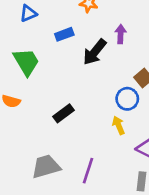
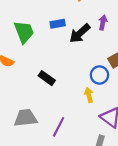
blue rectangle: (64, 34) -> (58, 24), moved
black rectangle: (63, 113) -> (47, 78), turned 63

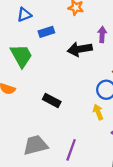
blue rectangle: (58, 24) -> (46, 32), moved
black arrow: (80, 33) -> (80, 49), turned 40

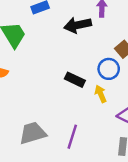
black rectangle: (52, 101) -> (75, 80), moved

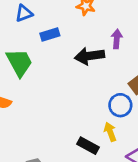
black rectangle: (75, 80) -> (88, 146), moved

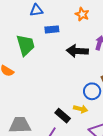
yellow arrow: (110, 132) -> (81, 109), turned 112

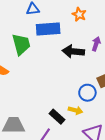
blue rectangle: (52, 29) -> (48, 29), size x1.6

